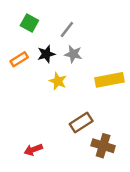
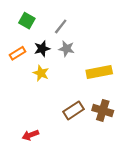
yellow star: (58, 81) -> (41, 73), moved
brown cross: (103, 146) -> (103, 110), moved

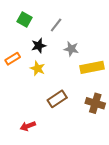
gray star: (67, 49) -> (71, 49), moved
orange rectangle: (18, 53) -> (13, 59), moved
brown rectangle: (74, 110) -> (57, 99), moved

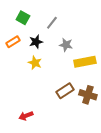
orange rectangle: (13, 59) -> (13, 42), moved
brown rectangle: (57, 99) -> (65, 91), moved

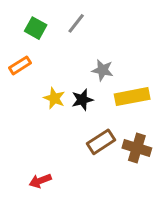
gray line: (52, 23) -> (76, 23), moved
black star: (36, 42) -> (82, 100), moved

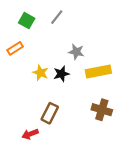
brown rectangle: (101, 142) -> (50, 113), moved, turned -30

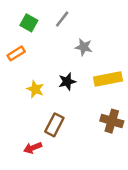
gray star: (76, 52) -> (84, 47), moved
yellow star: (41, 73) -> (35, 89), moved

